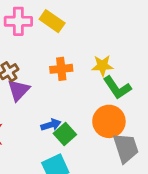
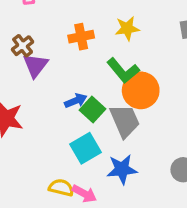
green L-shape: (117, 88) -> (123, 70), moved
gray trapezoid: (126, 148) -> (125, 121), moved

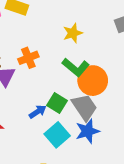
orange cross: (81, 37) -> (28, 58), moved
blue arrow: (76, 101) -> (38, 112), moved
blue star: (122, 169) -> (87, 131), moved

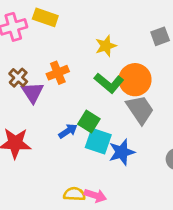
orange circle: (93, 81) -> (135, 80), moved
gray trapezoid: (84, 107) -> (140, 110), moved
cyan square: (57, 135) -> (98, 141), moved, turned -30

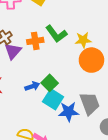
yellow star: (106, 46) -> (83, 40), moved
green L-shape: (109, 83) -> (56, 34), moved
gray trapezoid: (140, 110) -> (90, 103), moved

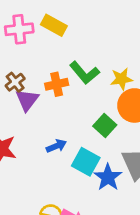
green square: (50, 83) -> (105, 125), moved
blue star: (69, 112) -> (108, 177), turned -30

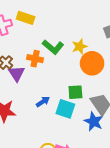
orange cross: (57, 84) -> (35, 59), turned 35
green square: (105, 125) -> (75, 92), moved, turned -35
blue star: (108, 177) -> (94, 121), moved

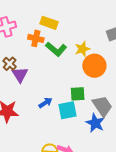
yellow rectangle: (26, 18) -> (49, 23), moved
orange cross: (35, 59) -> (36, 38), moved
cyan square: (65, 109) -> (68, 110), turned -30

